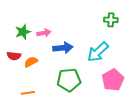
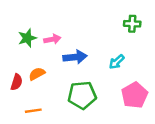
cyan arrow: (98, 52) -> (117, 62), size x0.6
red semicircle: (14, 56) -> (17, 82), moved, turned -80

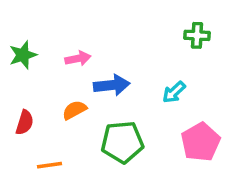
green star: (27, 38) -> (23, 55), moved
orange semicircle: (37, 74) -> (74, 110), moved

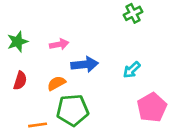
green cross: (197, 35) -> (133, 13), moved, turned -30
red semicircle: (25, 122) -> (20, 81), moved
green pentagon: (122, 142) -> (73, 110), moved

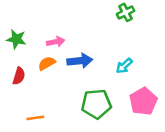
green star: (17, 42) -> (16, 39), turned 30
orange semicircle: (56, 83) -> (47, 63), moved
green pentagon: (73, 110) -> (96, 104), moved

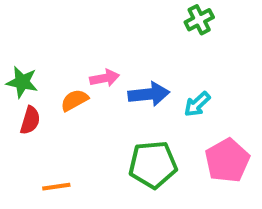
green star: (16, 39) -> (22, 82), moved
pink arrow: (56, 42) -> (105, 78), moved
blue arrow: (80, 61) -> (149, 94), moved

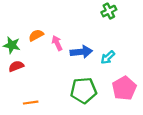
pink arrow: (105, 78) -> (57, 43), turned -104
orange semicircle: (74, 100) -> (36, 35), moved
red semicircle: (30, 120) -> (16, 66), turned -128

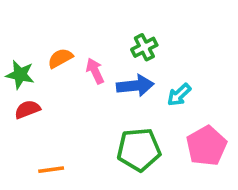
green cross: (109, 11) -> (144, 47), moved

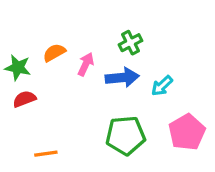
pink arrow: (95, 71) -> (86, 64), turned 50

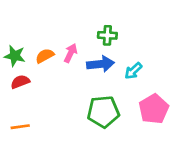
green cross: (130, 43) -> (107, 35), turned 30
orange semicircle: (54, 53) -> (45, 56), moved
orange line: (46, 154) -> (20, 127), moved

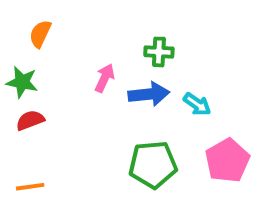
orange semicircle: (45, 56) -> (40, 34), moved, turned -36
cyan arrow: (133, 71) -> (197, 104), turned -102

